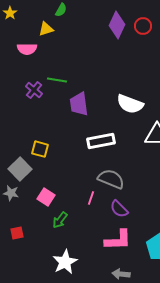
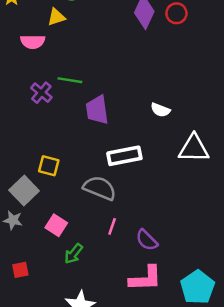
white semicircle: (130, 104) -> (160, 110), size x0.6
gray semicircle: (111, 179) -> (100, 188), moved

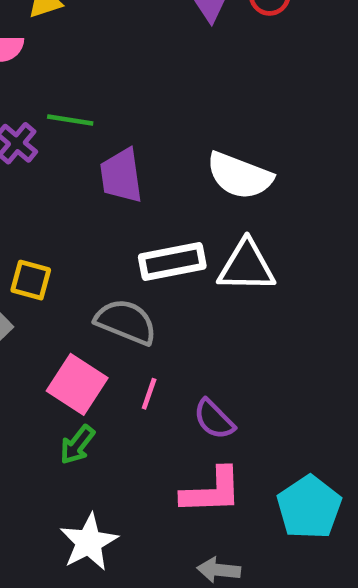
white semicircle: (160, 110) -> (240, 176), size x1.8
white triangle: (194, 148) -> (246, 266), moved
pink square: (56, 225) -> (77, 384), moved, size x1.4

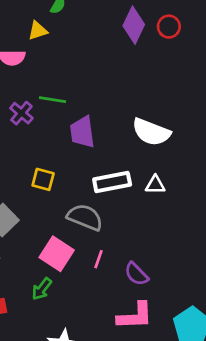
white triangle: (246, 266) -> (155, 185), size x0.6
yellow square: (31, 280) -> (43, 179), moved
green arrow: (77, 445) -> (42, 289), moved

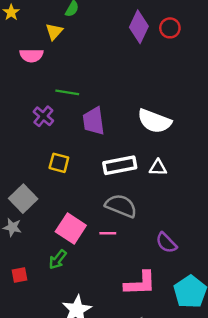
yellow triangle: (38, 31) -> (54, 32), turned -30
purple cross: (21, 113) -> (43, 116), moved
gray semicircle: (85, 217) -> (121, 206), moved
pink line: (99, 259) -> (108, 233), turned 70
purple semicircle: (136, 274) -> (166, 243), moved

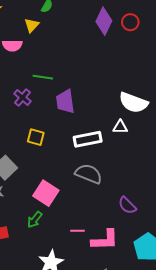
white semicircle: (154, 121) -> (133, 103), moved
white triangle: (158, 168) -> (120, 127), moved
pink line: (108, 233) -> (77, 231), moved

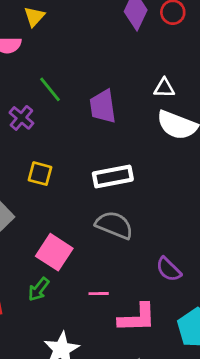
green line: (43, 77) -> (50, 89), turned 42
purple trapezoid: (65, 102) -> (103, 106), moved
white triangle: (120, 127) -> (164, 88), moved
pink line: (77, 231) -> (99, 294), moved

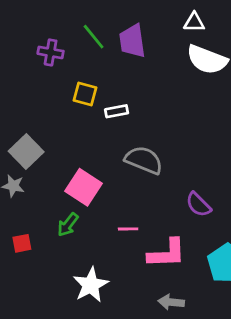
green line: (50, 89) -> (94, 37), moved
purple cross: (21, 118) -> (51, 52), turned -30
yellow square: (40, 174) -> (85, 94), moved
white rectangle: (113, 176) -> (117, 111), moved, size x0.6

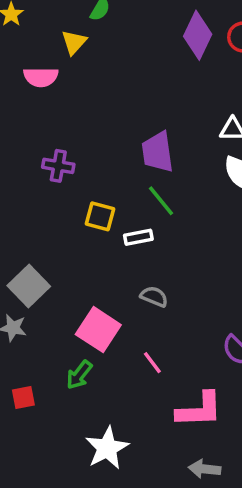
green line: (94, 37) -> (161, 201), moved
gray semicircle: (144, 160) -> (154, 296), moved, size x0.6
pink line: (128, 229) -> (152, 363), moved, turned 54

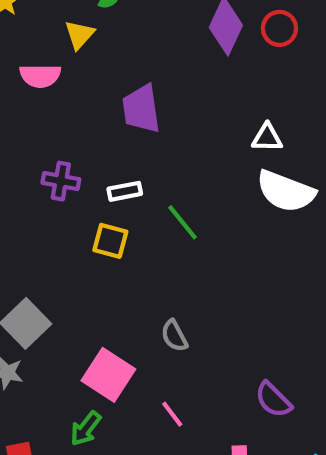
purple trapezoid: (158, 152) -> (141, 109), moved
white rectangle: (138, 237) -> (125, 191), moved
gray semicircle: (154, 296) -> (174, 336), turned -140

